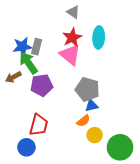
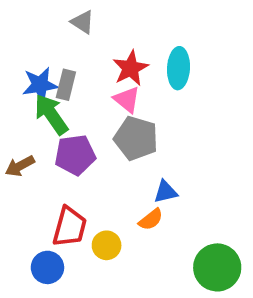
gray triangle: (73, 12) -> (83, 22), moved
pink triangle: (70, 55) -> (127, 100), size x0.7
brown arrow: (13, 77) -> (20, 166), moved
gray pentagon: (87, 89) -> (136, 138), moved
yellow circle: (95, 135) -> (107, 245), moved

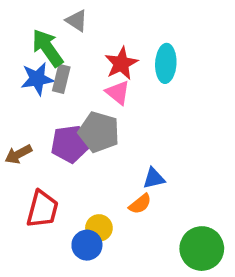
green arrow: (51, 114) -> (48, 48), moved
gray pentagon: (136, 138) -> (99, 132), moved
red trapezoid: (70, 227) -> (42, 209), moved
blue circle: (47, 267) -> (87, 245), moved

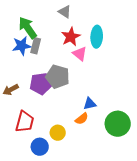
gray triangle: (77, 21) -> (65, 12), moved
pink triangle: (118, 93) -> (80, 54), moved
blue circle: (87, 245) -> (40, 147), moved
green circle: (202, 249) -> (118, 124), moved

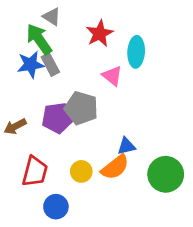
gray triangle: (65, 12) -> (52, 17), moved
red star: (71, 37) -> (100, 34), moved
gray rectangle: (36, 46) -> (50, 65), turned -42
orange semicircle: (82, 119) -> (115, 167), size x1.5
yellow circle: (58, 133) -> (81, 171), moved

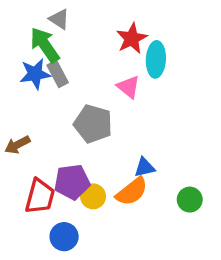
red star: (100, 34) -> (132, 38), moved
purple pentagon: (57, 118) -> (72, 182), moved
green circle: (166, 174) -> (190, 200), size x0.6

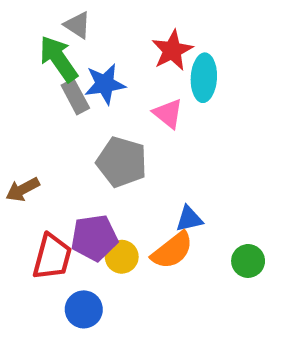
blue star: (35, 74) -> (105, 84), moved

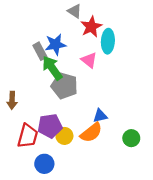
gray triangle: (77, 25) -> (74, 11), moved
green arrow: (58, 59) -> (52, 68), moved
brown arrow: (23, 189) -> (12, 100), turned -60

